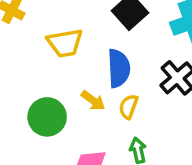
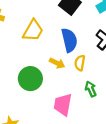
yellow trapezoid: (65, 43) -> (33, 31), turned -40

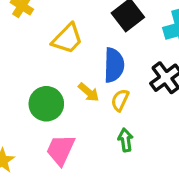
pink trapezoid: (63, 105) -> (61, 150), moved

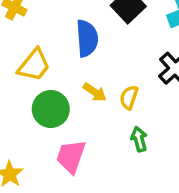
yellow trapezoid: (67, 39) -> (34, 65), moved
blue semicircle: (114, 65) -> (87, 38), moved

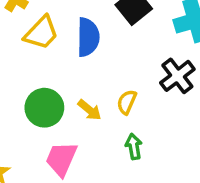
yellow trapezoid: (34, 65) -> (41, 33), moved
yellow arrow: (95, 92) -> (89, 110), moved

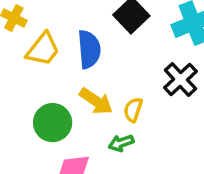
yellow arrow: (89, 110) -> (96, 101), moved, size x1.4
green arrow: (134, 147) -> (121, 143), moved, turned -95

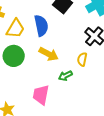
yellow semicircle: (133, 110) -> (82, 59), moved
green circle: (53, 123) -> (14, 56), moved

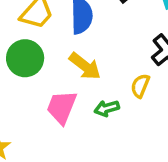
pink trapezoid: (41, 95) -> (62, 107), moved

